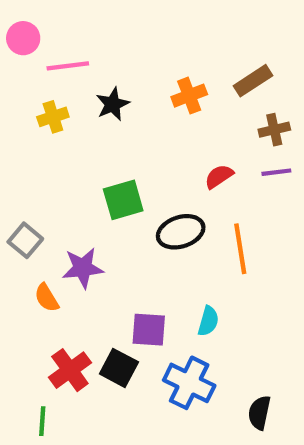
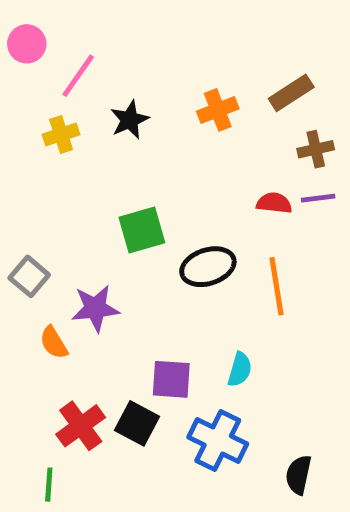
pink line: (68, 66) -> (78, 76), turned -48
red semicircle: (219, 176) -> (274, 203), moved, turned 40

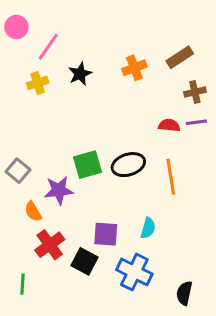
green square: (142, 230) -> (88, 165), moved
red cross: (81, 426) -> (50, 245), moved
green line: (49, 485) -> (23, 284), moved

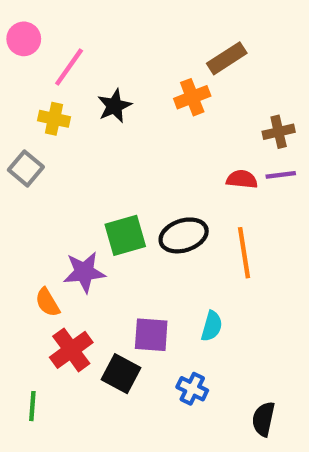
brown rectangle: (180, 57) -> (227, 58), moved
yellow cross: (38, 83) -> (54, 119), turned 30
gray square: (18, 171) -> (26, 168), moved
blue cross: (134, 272) -> (192, 389), size x0.6

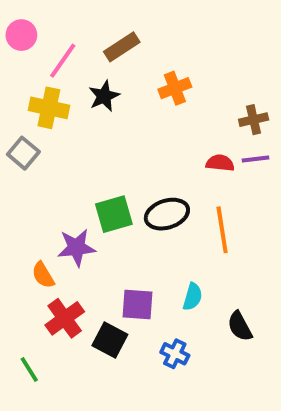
brown rectangle: (227, 58) -> (122, 47), moved
yellow cross: (54, 119) -> (49, 108), size x1.4
green line: (32, 406) -> (29, 370), turned -36
black semicircle: (263, 419) -> (240, 326), moved, turned -40

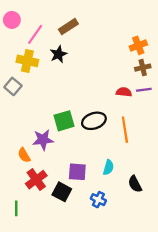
orange cross: (175, 88) -> (138, 45), moved
green line: (29, 370) -> (16, 208), turned 32

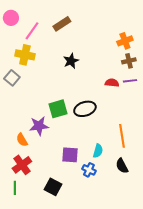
black star: (58, 54) -> (71, 61), moved
orange line: (125, 130) -> (122, 136), moved
red cross: (36, 180) -> (22, 165), moved
black square: (62, 192) -> (53, 187), moved
blue cross: (98, 200) -> (89, 170), moved

